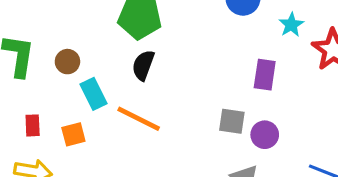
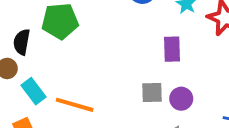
black semicircle: (143, 65) -> (22, 42), moved

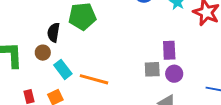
purple rectangle: (172, 49) -> (169, 50), moved

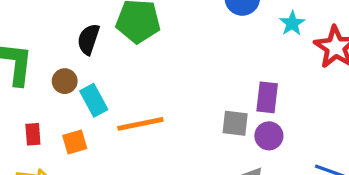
brown circle: (43, 53) -> (65, 81), moved
orange line: (94, 79) -> (140, 124), turned -36

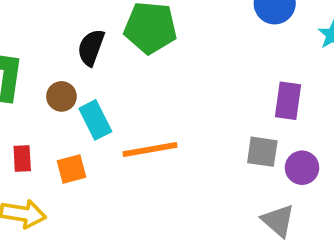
purple rectangle: (267, 97) -> (288, 101), moved

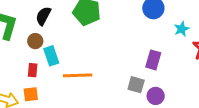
black semicircle: (91, 47) -> (43, 16), moved
red rectangle: (22, 159) -> (33, 70), moved
orange square: (72, 169) -> (31, 94), moved

